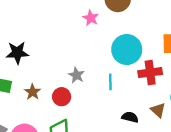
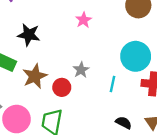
pink star: (91, 18) -> (84, 20), moved
brown star: (33, 92) -> (35, 76), size x1.5

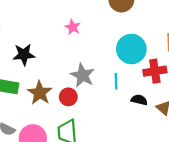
gray star: (81, 70) -> (82, 75), size x1.5
black semicircle: (124, 123) -> (139, 100), moved

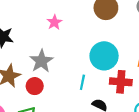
gray star: (82, 75) -> (41, 61), moved

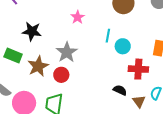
cyan circle: (104, 56) -> (123, 46), size x0.6
cyan line: (82, 82) -> (108, 36), moved

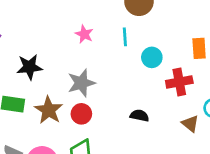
cyan line: (108, 36) -> (125, 37), moved
gray star: (67, 52) -> (81, 83), turned 30
black semicircle: (120, 90) -> (139, 116), moved

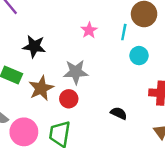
cyan line: (125, 37) -> (124, 32), moved
cyan circle: (152, 57) -> (139, 56), moved

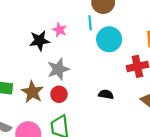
black star: (34, 46) -> (39, 41), moved
cyan circle: (139, 56) -> (109, 39), size x1.5

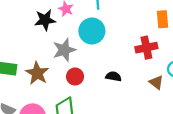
cyan circle: (109, 39) -> (92, 31), moved
red circle: (59, 94) -> (75, 77), moved

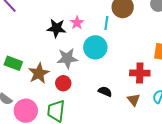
red circle: (75, 77) -> (63, 83), moved
brown triangle: (156, 82) -> (134, 100), moved

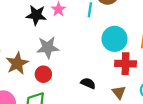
cyan circle: (95, 47) -> (115, 39), moved

